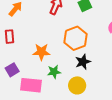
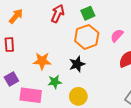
orange hexagon: (75, 38) -> (87, 37), moved
black star: (83, 62) -> (77, 64), moved

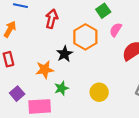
green square: (88, 13) -> (103, 11), moved
black star: (77, 64) -> (65, 54), moved
yellow circle: (78, 96) -> (99, 92), moved

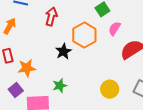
orange star: (45, 70) -> (27, 68), moved
yellow circle: (99, 92) -> (110, 89), moved

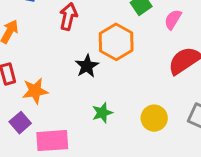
pink semicircle: (115, 29) -> (173, 19), moved
green star: (60, 86) -> (102, 113), moved

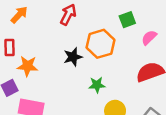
green star: (102, 113) -> (97, 85), moved

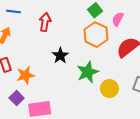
orange hexagon: (100, 44) -> (96, 35), moved
green star: (97, 85) -> (88, 72), size x1.5

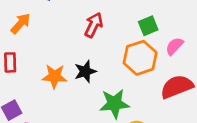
red arrow: (45, 22) -> (94, 25), moved
orange star: (25, 75) -> (54, 76), moved

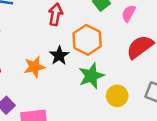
orange hexagon: (140, 58) -> (87, 40), moved

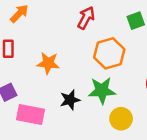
black star: (59, 55) -> (70, 100), moved

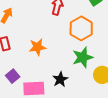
black star: (70, 100) -> (60, 79), moved

